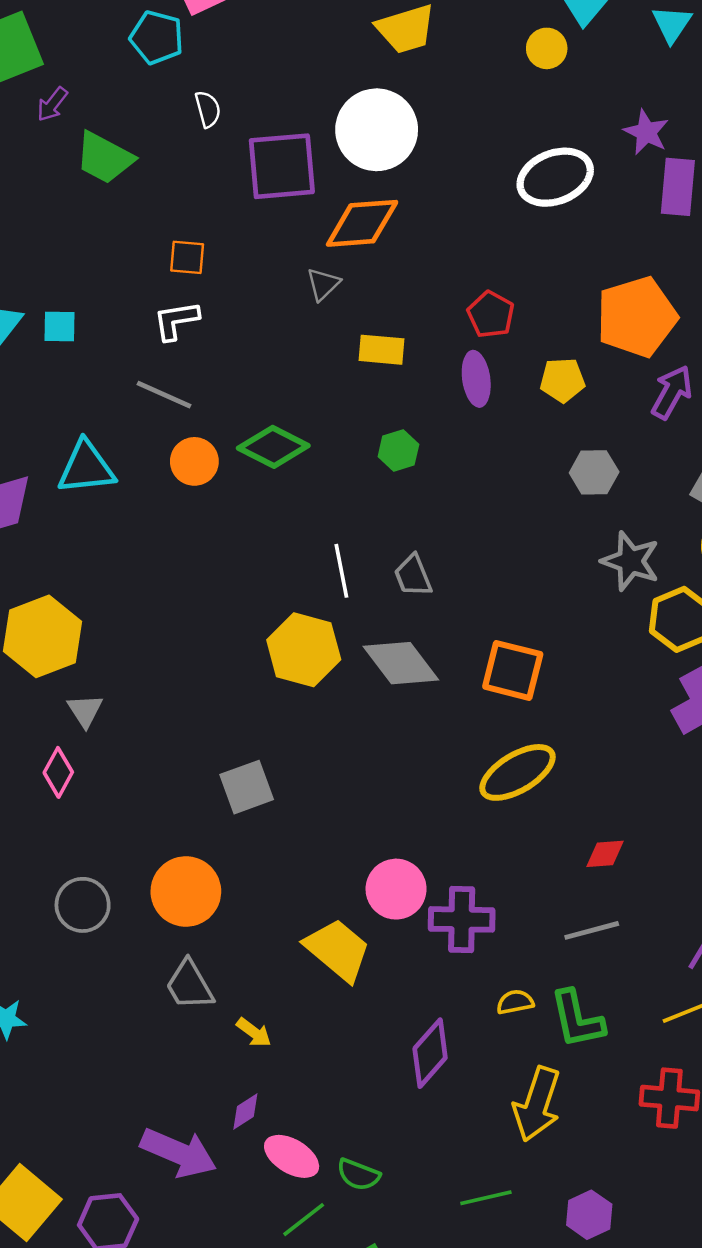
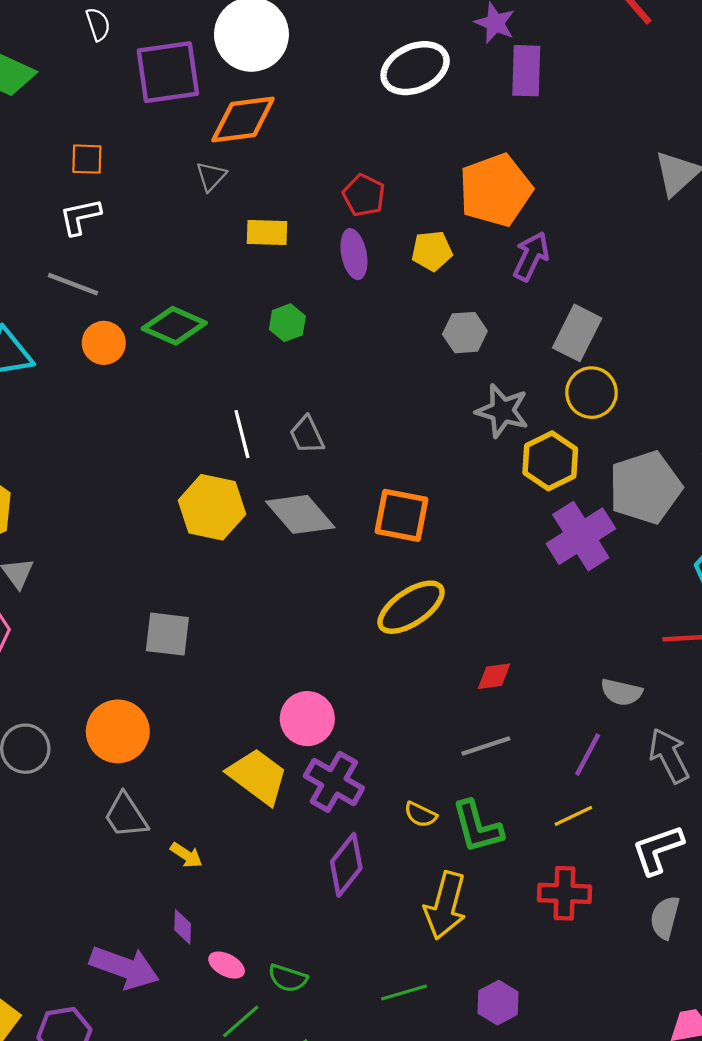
gray square: (247, 787) -> (167, 634), turned 30
purple cross: (462, 919) -> (334, 782), moved, turned 32
yellow semicircle: (515, 1002) -> (420, 815), turned -140
purple diamond: (245, 1111) -> (183, 927), turned -52
pink ellipse: (292, 1156) -> (227, 965), size x0.7

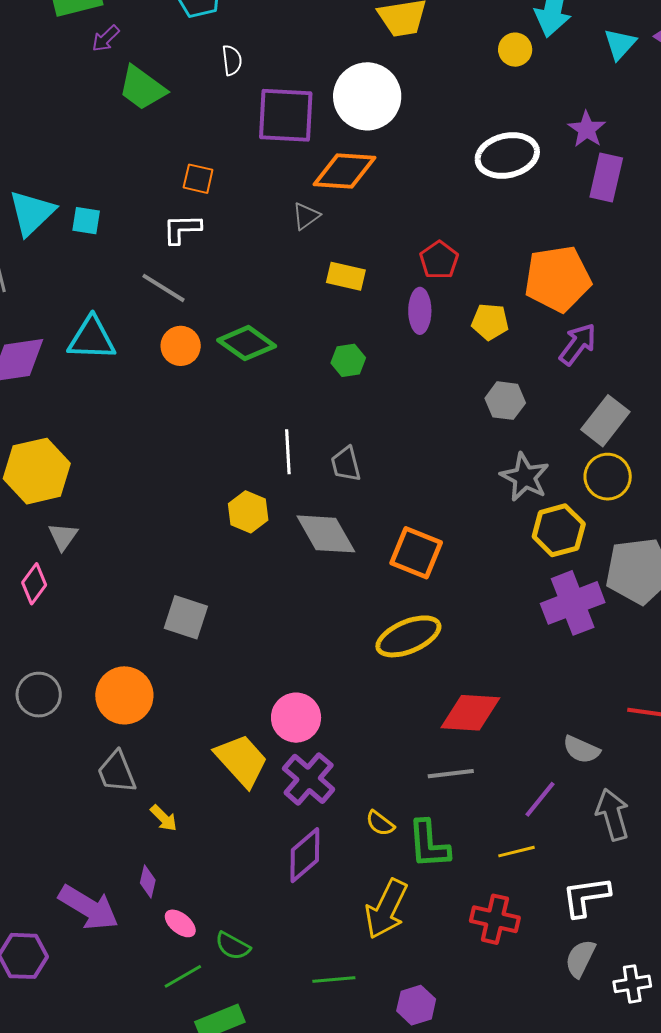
yellow hexagon: (212, 507) -> (248, 512), size x0.7
red diamond: (494, 676) -> (470, 713), size x1.8

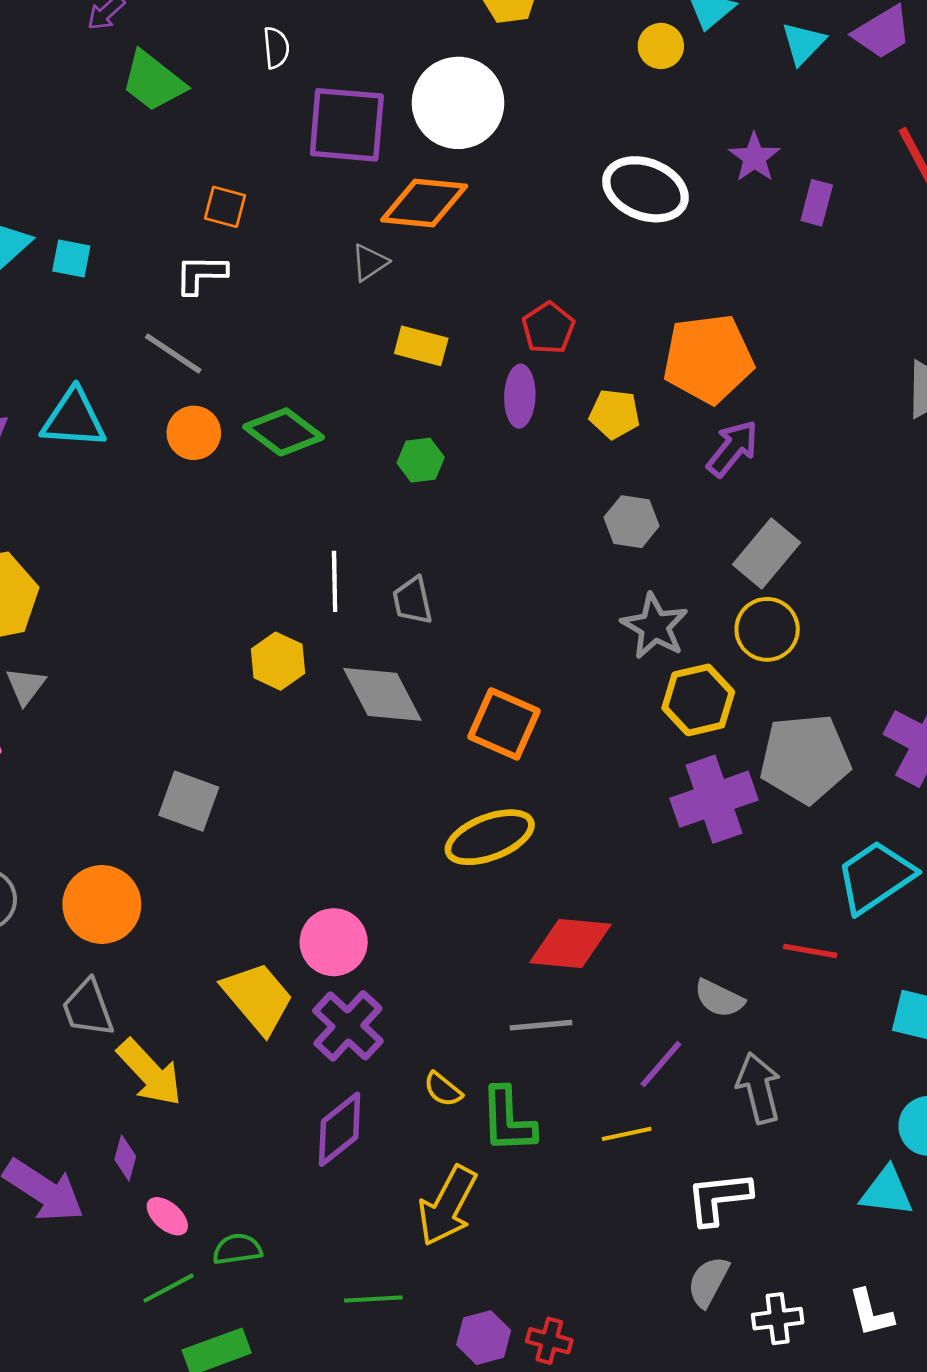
white ellipse: (507, 155) -> (645, 189), turned 32
purple rectangle: (606, 177) -> (817, 203), moved, size x0.7
yellow arrow: (164, 818) -> (150, 1073), size x1.8
red cross: (495, 919) -> (549, 1341), moved, size x0.7
green semicircle: (233, 946) -> (237, 1249), turned 141

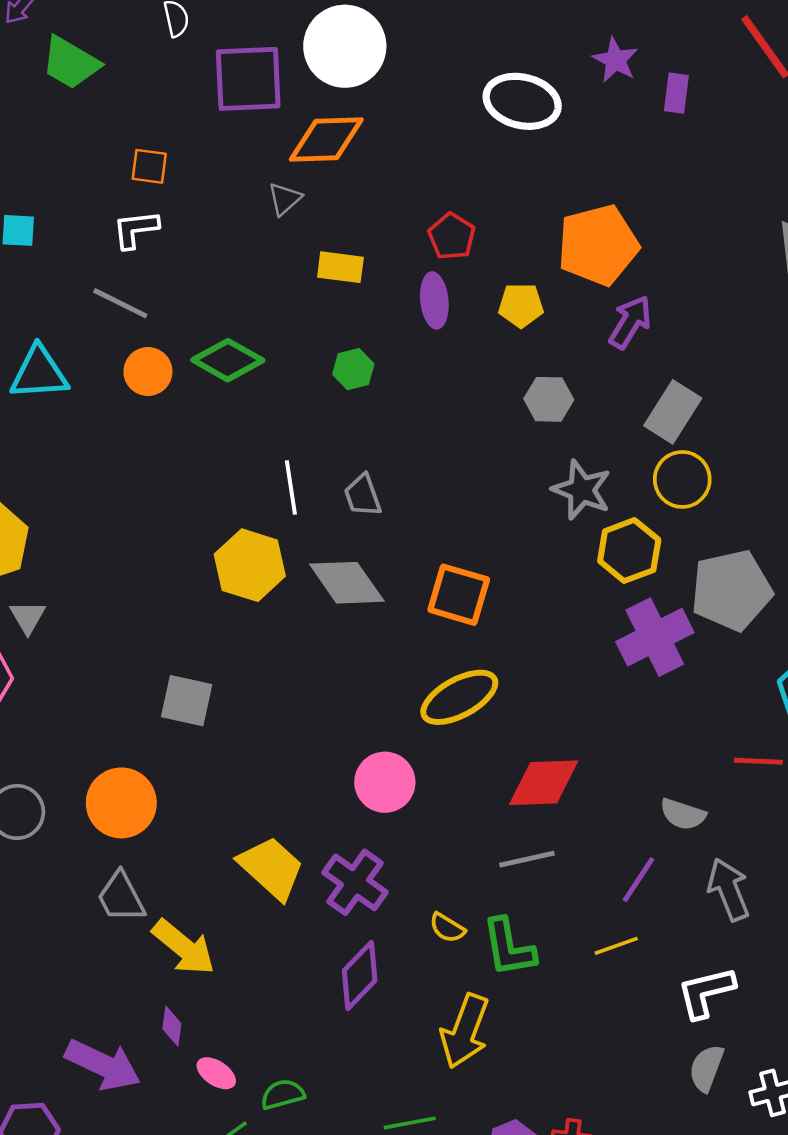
yellow hexagon: (278, 661) -> (250, 565), size x1.4
pink circle: (334, 942) -> (385, 782), moved

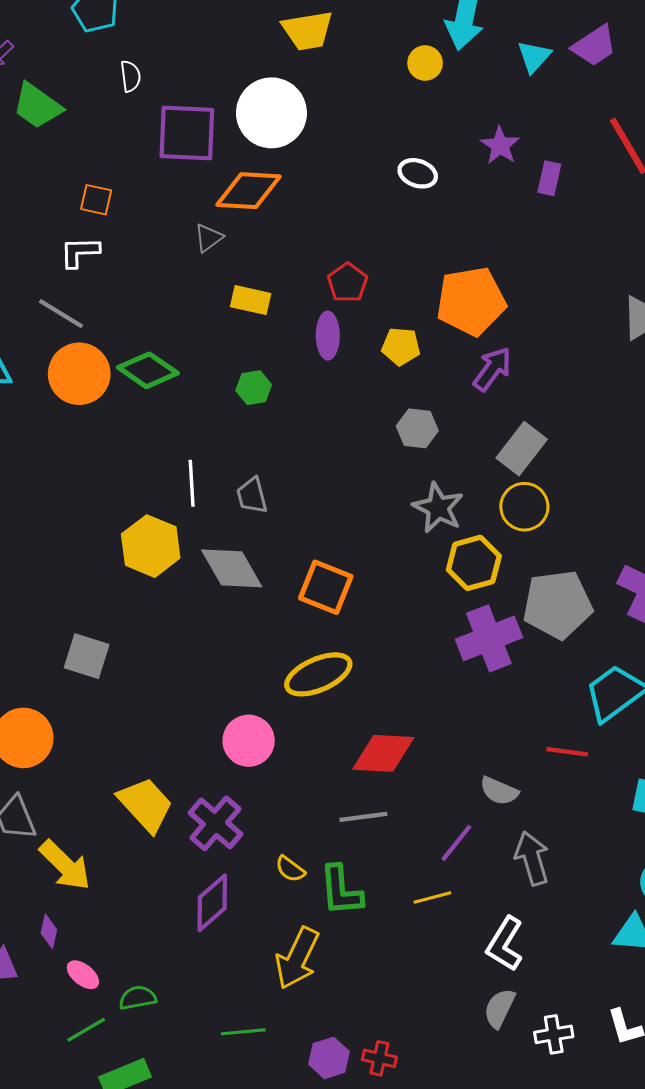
white ellipse: (522, 101) -> (418, 173), size x0.6
orange circle: (148, 372) -> (79, 374), size x1.5
white L-shape: (706, 992) -> (505, 944), turned -50

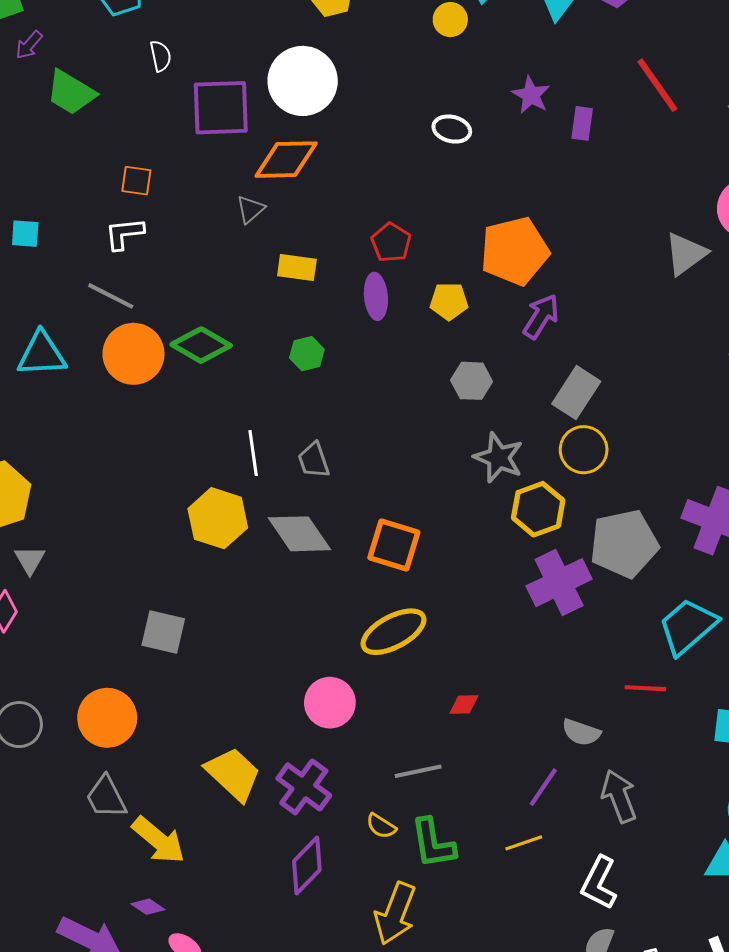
red diamond: (383, 753) -> (464, 705), size x0.5
gray line: (363, 817) -> (418, 771), moved
purple diamond: (49, 931) -> (148, 907), turned -64

